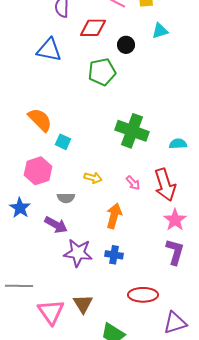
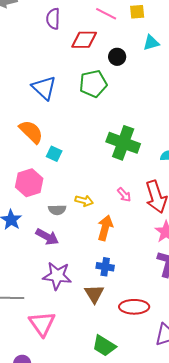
blue triangle: (49, 50) -> (44, 88), moved, turned 32
yellow arrow: (93, 178) -> (84, 201), moved
purple star: (78, 253) -> (57, 276), moved
brown triangle: (83, 304) -> (94, 294), moved

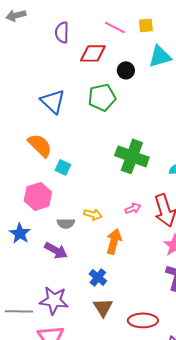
cyan triangle: (151, 43) -> (160, 56), size x1.4
pink arrow: (124, 195) -> (133, 208), turned -70
blue cross: (105, 267) -> (98, 277), moved, turned 30
purple star: (57, 276) -> (54, 300), moved

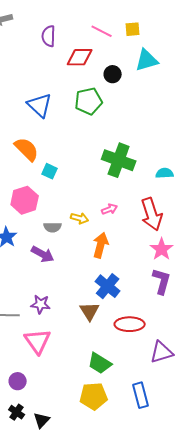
pink arrow: (133, 208) -> (110, 209), moved
blue cross: (98, 277) -> (108, 286), moved, size x1.4
purple star: (54, 300) -> (41, 304), size x0.7

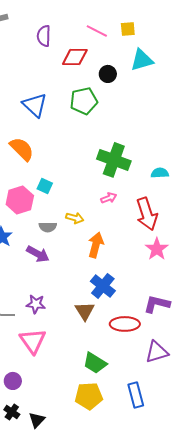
cyan square: (50, 171) -> (45, 186), moved
pink arrow: (110, 209) -> (109, 198), moved
purple L-shape: (162, 281) -> (157, 304), moved, turned -92

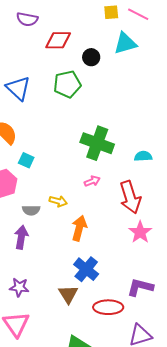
pink line: (97, 31) -> (138, 14), moved
purple semicircle: (44, 36) -> (27, 19), turned -80
cyan square: (45, 186) -> (26, 160), moved
purple arrow: (38, 254) -> (21, 237), turned -110

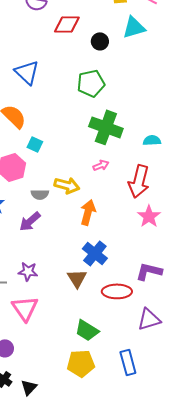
green pentagon: (67, 84) -> (91, 83), moved
red arrow: (130, 197) -> (139, 181), turned 32
yellow arrow: (58, 201) -> (67, 185), size x1.4
purple arrow: (21, 237) -> (30, 221), turned -140

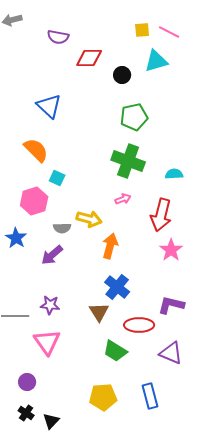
green pentagon: (91, 83) -> (134, 117), moved
purple triangle: (149, 319) -> (171, 353), turned 40
green trapezoid: (87, 330) -> (115, 351), moved

